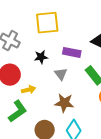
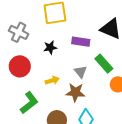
gray triangle: (61, 74) -> (81, 72), moved
yellow arrow: (29, 90) -> (52, 80), moved

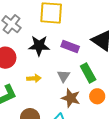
black star: (50, 48) -> (39, 46), size x1.5
brown star: (75, 92) -> (71, 98), moved

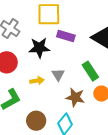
purple rectangle: (70, 47) -> (66, 36), moved
gray triangle: (63, 76) -> (58, 75), moved

